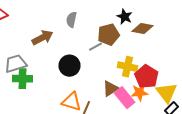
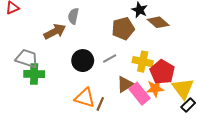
gray semicircle: (72, 20) -> (73, 16), moved
brown diamond: (142, 29) -> (158, 22), turned 30
gray line: (96, 47) -> (110, 58), moved
gray trapezoid: (16, 64) -> (27, 58), turned 35

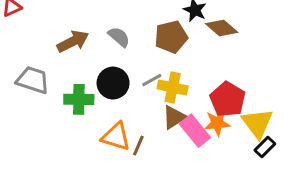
gray semicircle: (73, 16) -> (119, 37), moved, turned 119
yellow cross: (143, 62) -> (173, 87), moved
green cross: (34, 74) -> (79, 99), moved

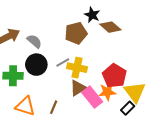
gray semicircle: (119, 37) -> (34, 41), moved
orange triangle: (116, 137) -> (25, 106), moved
black rectangle: (265, 147) -> (128, 108), moved

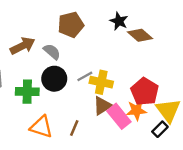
brown pentagon: (76, 33) -> (71, 25), moved

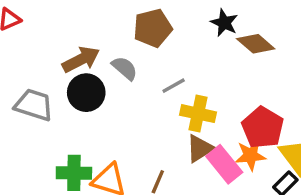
gray line: (85, 76) -> (174, 86), moved
black circle: (54, 79) -> (86, 93), moved
green cross: (27, 92) -> (74, 173), moved

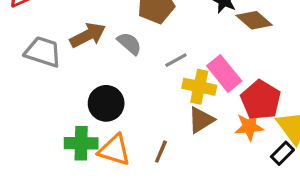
black circle: (86, 93) -> (106, 103), moved
gray trapezoid: (34, 105) -> (43, 52), moved
pink rectangle: (224, 164) -> (224, 73), moved

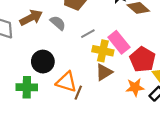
orange star: (249, 127) -> (135, 87), moved
orange triangle: (114, 150) -> (66, 82), moved

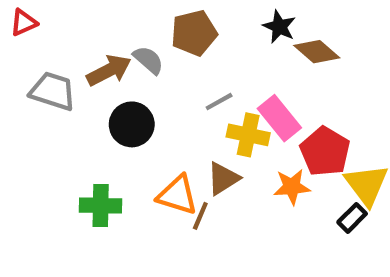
gray semicircle: (58, 23) -> (148, 60), moved
black circle: (43, 62) -> (132, 124), moved
brown triangle: (104, 72) -> (223, 178), moved
orange star: (135, 87) -> (292, 187), moved

